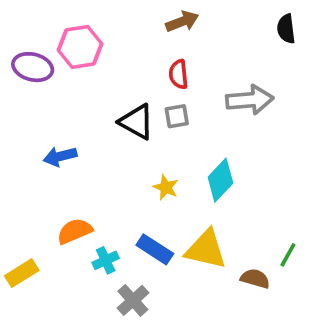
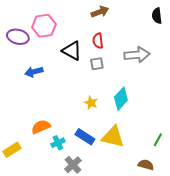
black triangle: (137, 122) -> (72, 51), moved
blue arrow: (60, 156) -> (34, 72), moved
brown semicircle: (255, 279) -> (146, 165), moved

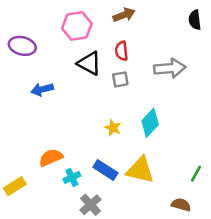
pink hexagon: (44, 26) -> (77, 26), moved

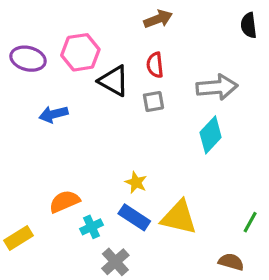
pink hexagon: (77, 26) -> (80, 52), moved
cyan diamond: (150, 123) -> (211, 135), moved
yellow star: (113, 128) -> (136, 182), moved

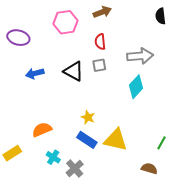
pink hexagon: (80, 52) -> (65, 22), moved
black triangle: (114, 81) -> (74, 71), moved
cyan cross: (92, 227) -> (53, 157), moved, turned -32

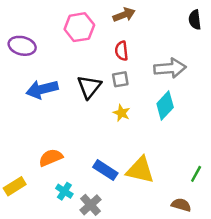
black triangle: (74, 71) -> (89, 87), turned 40
blue arrow: (35, 73) -> (42, 89), size x1.4
yellow star: (88, 117) -> (122, 113), moved

